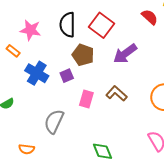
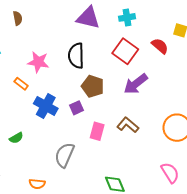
red square: (102, 25) -> (125, 51), moved

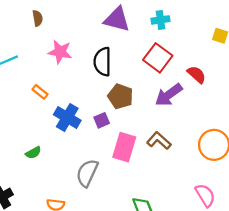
red semicircle: (160, 46) -> (197, 74), moved
pink star: (38, 62) -> (60, 52), moved
pink rectangle: (97, 131) -> (124, 147), size x1.4

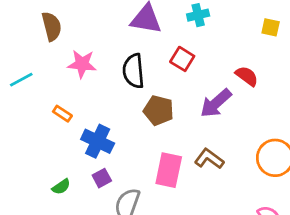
brown semicircle: (38, 18) -> (52, 26), size x1.5
red square: (158, 58) -> (182, 59), moved, size x0.7
purple square: (102, 120) -> (102, 178), moved

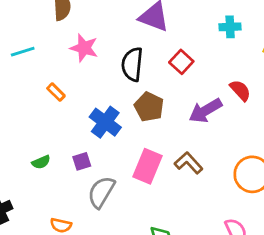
cyan cross: (198, 15) -> (230, 27), moved
blue cross: (98, 141) -> (105, 122), moved

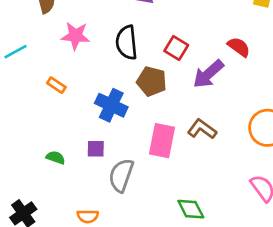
red square: (181, 62) -> (176, 48), moved
purple square: (82, 161) -> (96, 149), turned 30
green semicircle: (41, 162) -> (56, 158), turned -126

